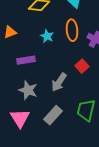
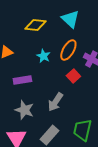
orange ellipse: (72, 30) -> (68, 50), turned 35
red square: (82, 66) -> (73, 76), moved

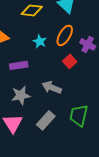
gray arrow: (55, 102) -> (52, 87), turned 78
gray star: (24, 110) -> (21, 95), turned -30

